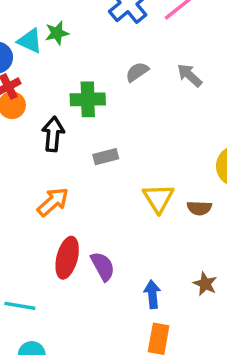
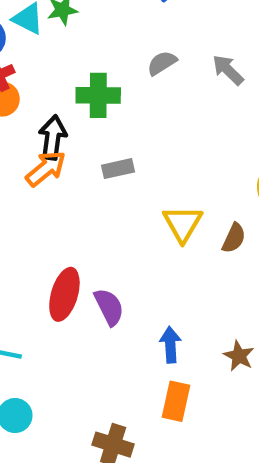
orange arrow: (53, 202) -> (46, 169), moved
brown semicircle: (199, 208) -> (234, 238), turned -70
brown star: (205, 284) -> (239, 356), moved

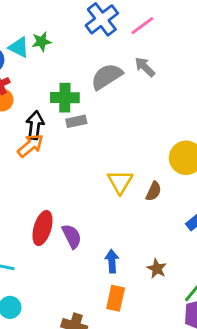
gray semicircle: (162, 63) -> (107, 76), size x1.6
gray arrow: (228, 70) -> (145, 67), moved
gray rectangle: (118, 169) -> (76, 121), moved

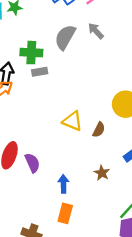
gray semicircle: (107, 76) -> (65, 37), turned -30
yellow triangle: (120, 182) -> (72, 121), turned -40
brown star: (157, 269) -> (102, 173), moved

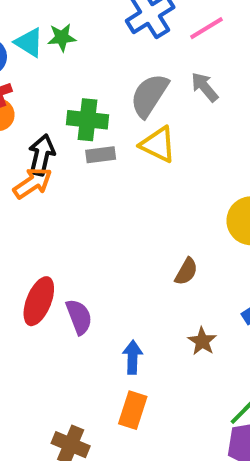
yellow triangle: (72, 121) -> (158, 144), moved
brown semicircle: (99, 130) -> (186, 272), moved

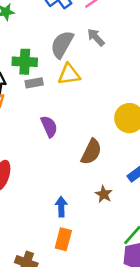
yellow triangle: (158, 144) -> (69, 74), turned -30
brown semicircle: (186, 272) -> (91, 152), size x1.5
purple semicircle: (79, 317) -> (49, 126), moved

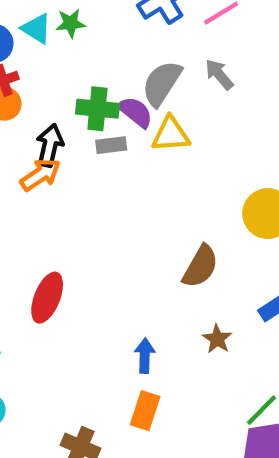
purple semicircle: (49, 126) -> (135, 112), moved, turned -30

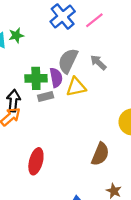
gray arrow: (219, 74) -> (98, 62), moved
purple semicircle: (135, 112) -> (56, 78), turned 48
red ellipse: (47, 298) -> (36, 161), moved

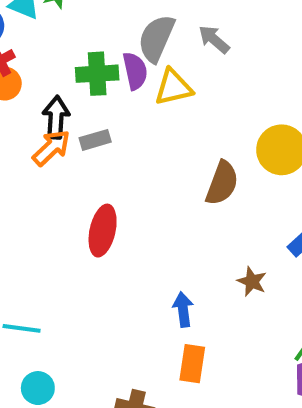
gray rectangle: (46, 97) -> (95, 140), moved
brown semicircle: (100, 154) -> (222, 183), moved

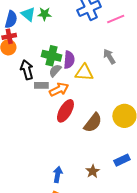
gray semicircle: (156, 38) -> (55, 71), moved, size x0.6
black arrow: (56, 117) -> (27, 70), turned -36
orange arrow: (51, 148) -> (59, 89), moved
red ellipse: (103, 231) -> (65, 111), moved

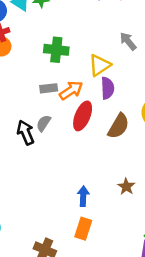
purple semicircle: (69, 60) -> (107, 88), moved
black arrow: (27, 70) -> (26, 133), moved
gray semicircle: (55, 71) -> (43, 123), moved
yellow triangle: (84, 72) -> (100, 65), turned -30

